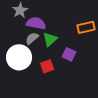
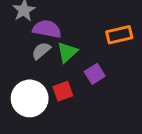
purple square: (69, 54) -> (95, 74), turned 32
white circle: (19, 57) -> (30, 98), moved

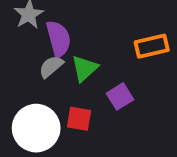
purple semicircle: (47, 29) -> (58, 39), turned 64
red square: (63, 91) -> (79, 119), turned 30

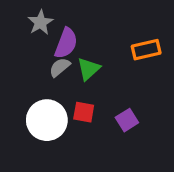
purple semicircle: (58, 39) -> (66, 43), turned 36
purple square: (120, 96) -> (127, 120), moved

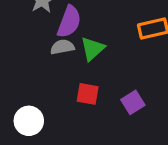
gray semicircle: (60, 67) -> (62, 47), turned 30
white circle: (47, 120) -> (29, 121), moved, size x0.7

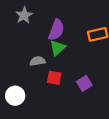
purple semicircle: (69, 22) -> (56, 30), moved
gray semicircle: (62, 47) -> (37, 61), moved

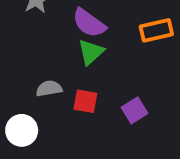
purple semicircle: (56, 30) -> (89, 23), turned 105
gray semicircle: (37, 61) -> (49, 89), moved

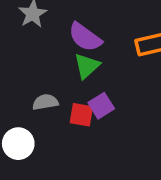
purple square: (134, 110) -> (101, 106), moved

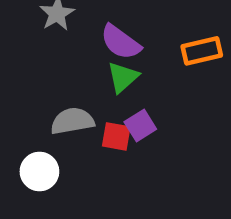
gray semicircle: (45, 102) -> (72, 121), size x1.4

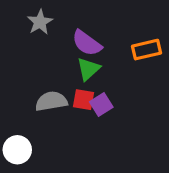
red square: (116, 136) -> (84, 100), moved
white circle: (39, 172) -> (17, 150), moved

